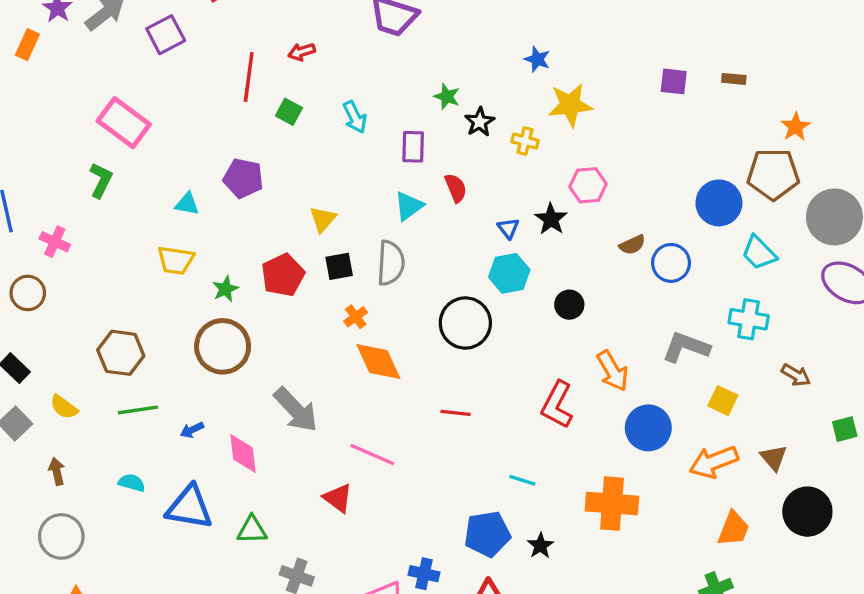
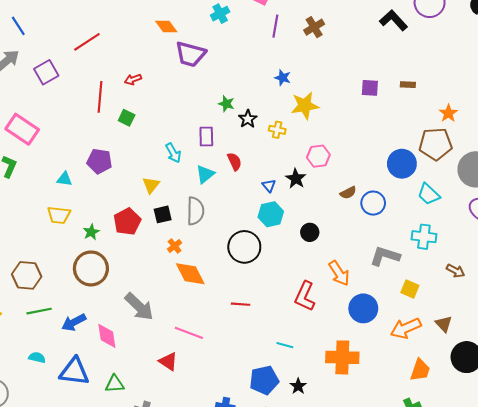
cyan arrow: (355, 117) -> (173, 153), moved
blue arrow: (192, 430) -> (74, 322), size x1.6

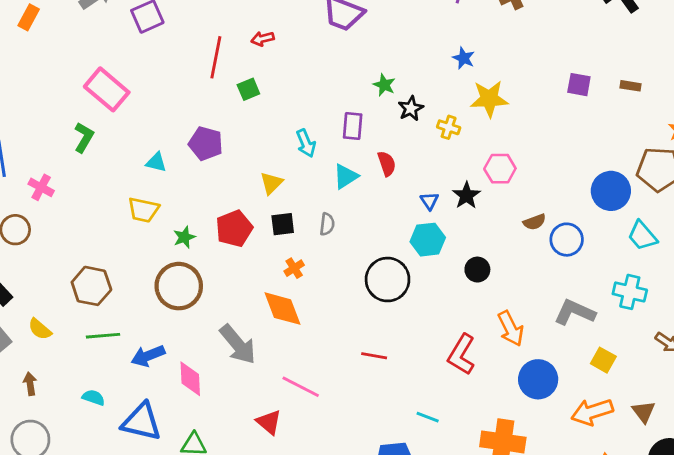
green square: (127, 118) -> (248, 89), turned 35
gray semicircle: (195, 211) -> (327, 224), size x0.6
orange diamond: (190, 274) -> (283, 309), moved

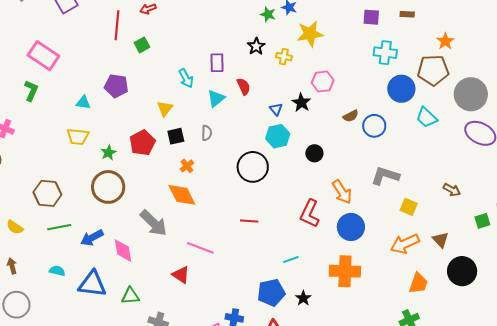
green star: (384, 85) -> (268, 14), moved
cyan cross: (630, 292) -> (385, 53), moved
blue circle: (538, 379) -> (351, 227), moved
cyan line: (428, 417) -> (291, 260), turned -35

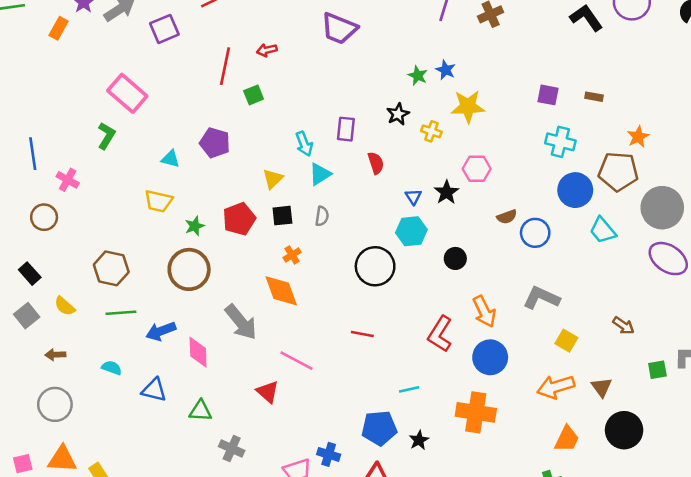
cyan triangle: (216, 98) -> (320, 174), moved
brown arrow: (12, 266) -> (55, 355), turned -84
blue triangle: (92, 284) -> (154, 390), size x0.7

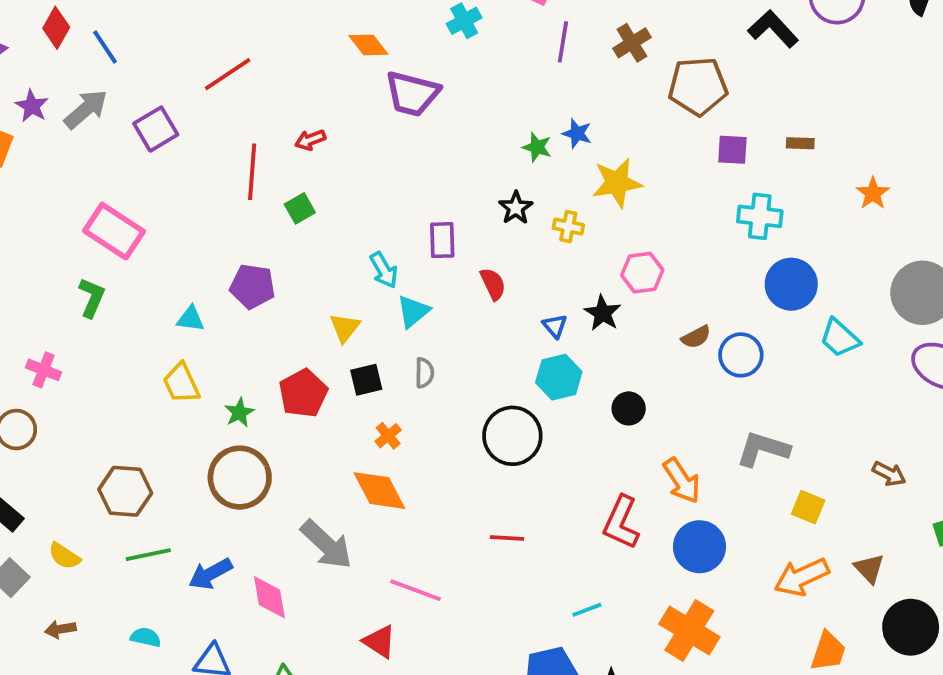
brown pentagon: (618, 171) -> (698, 86), moved
yellow trapezoid: (158, 201) -> (181, 383), turned 60
orange cross: (476, 412) -> (689, 630), turned 30

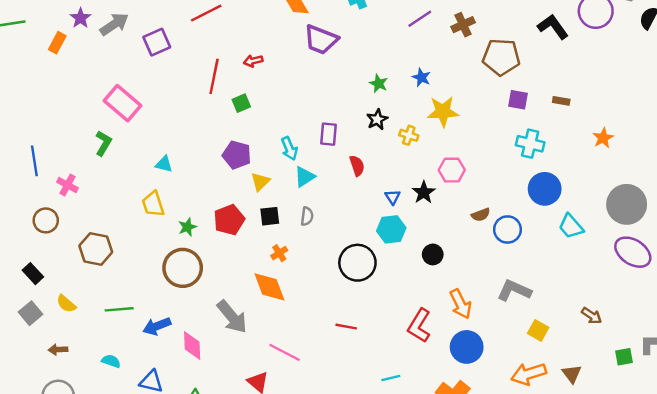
purple line: (563, 42) -> (420, 19), turned 40
green star: (537, 147) -> (379, 83), moved
purple pentagon: (252, 286) -> (237, 155), moved
brown hexagon: (125, 491) -> (96, 249), moved

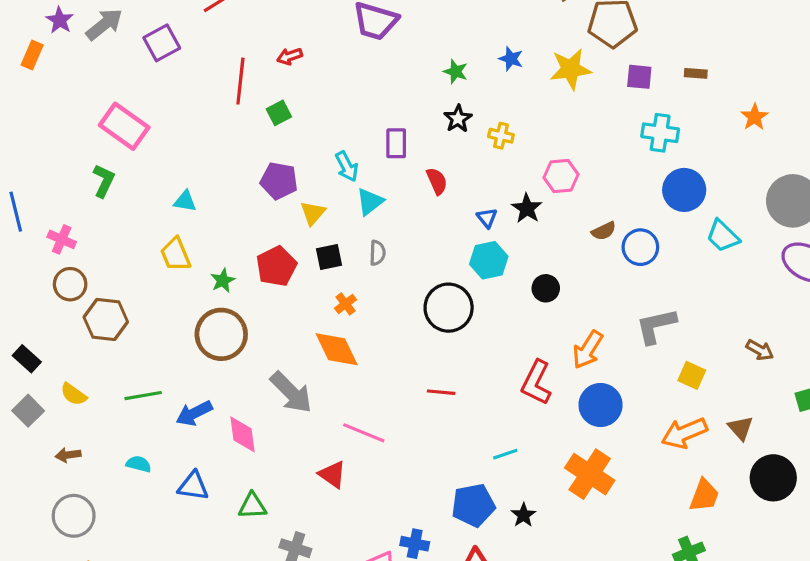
yellow star: (443, 112) -> (571, 69), moved
brown circle: (46, 220) -> (70, 284), moved
gray L-shape: (514, 290) -> (656, 326), turned -32
orange arrow: (461, 304) -> (588, 350), turned 64

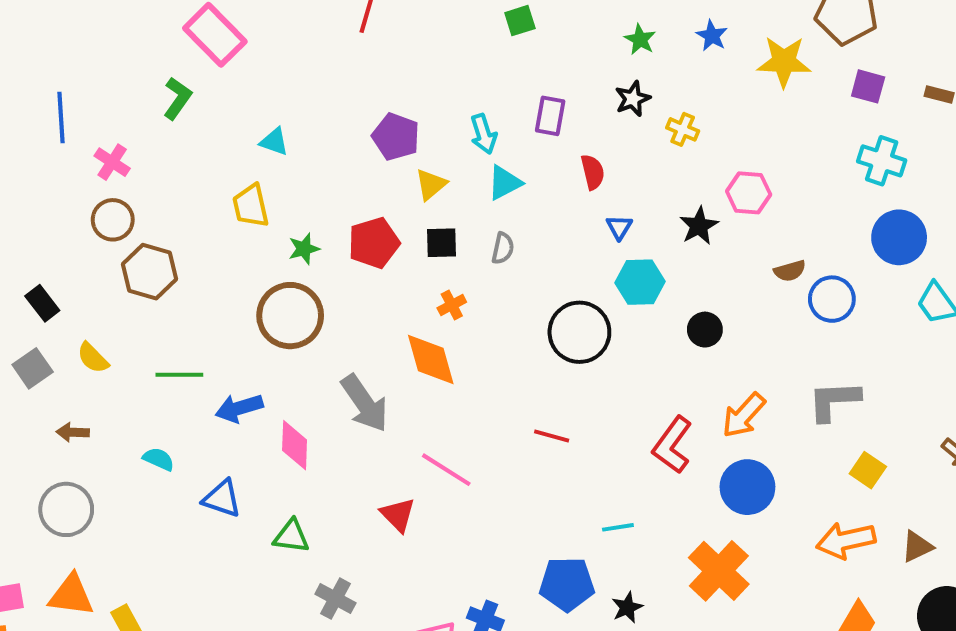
green square: (279, 113) -> (520, 21), moved
blue triangle: (487, 218) -> (619, 227), moved
brown triangle: (741, 428) -> (917, 547), turned 36

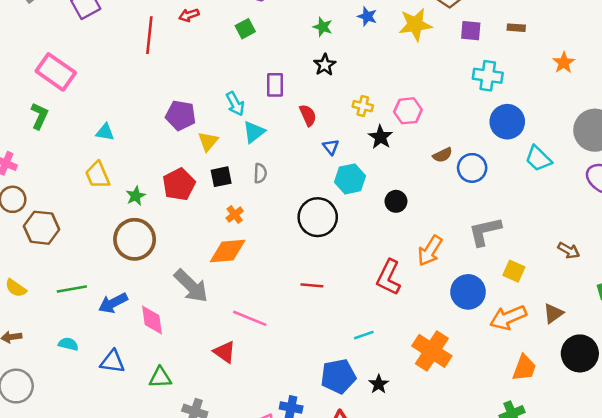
yellow cross: (683, 129) -> (363, 106), moved
orange diamond: (431, 359) -> (228, 251), turned -69
blue circle: (747, 487) -> (468, 292), moved

